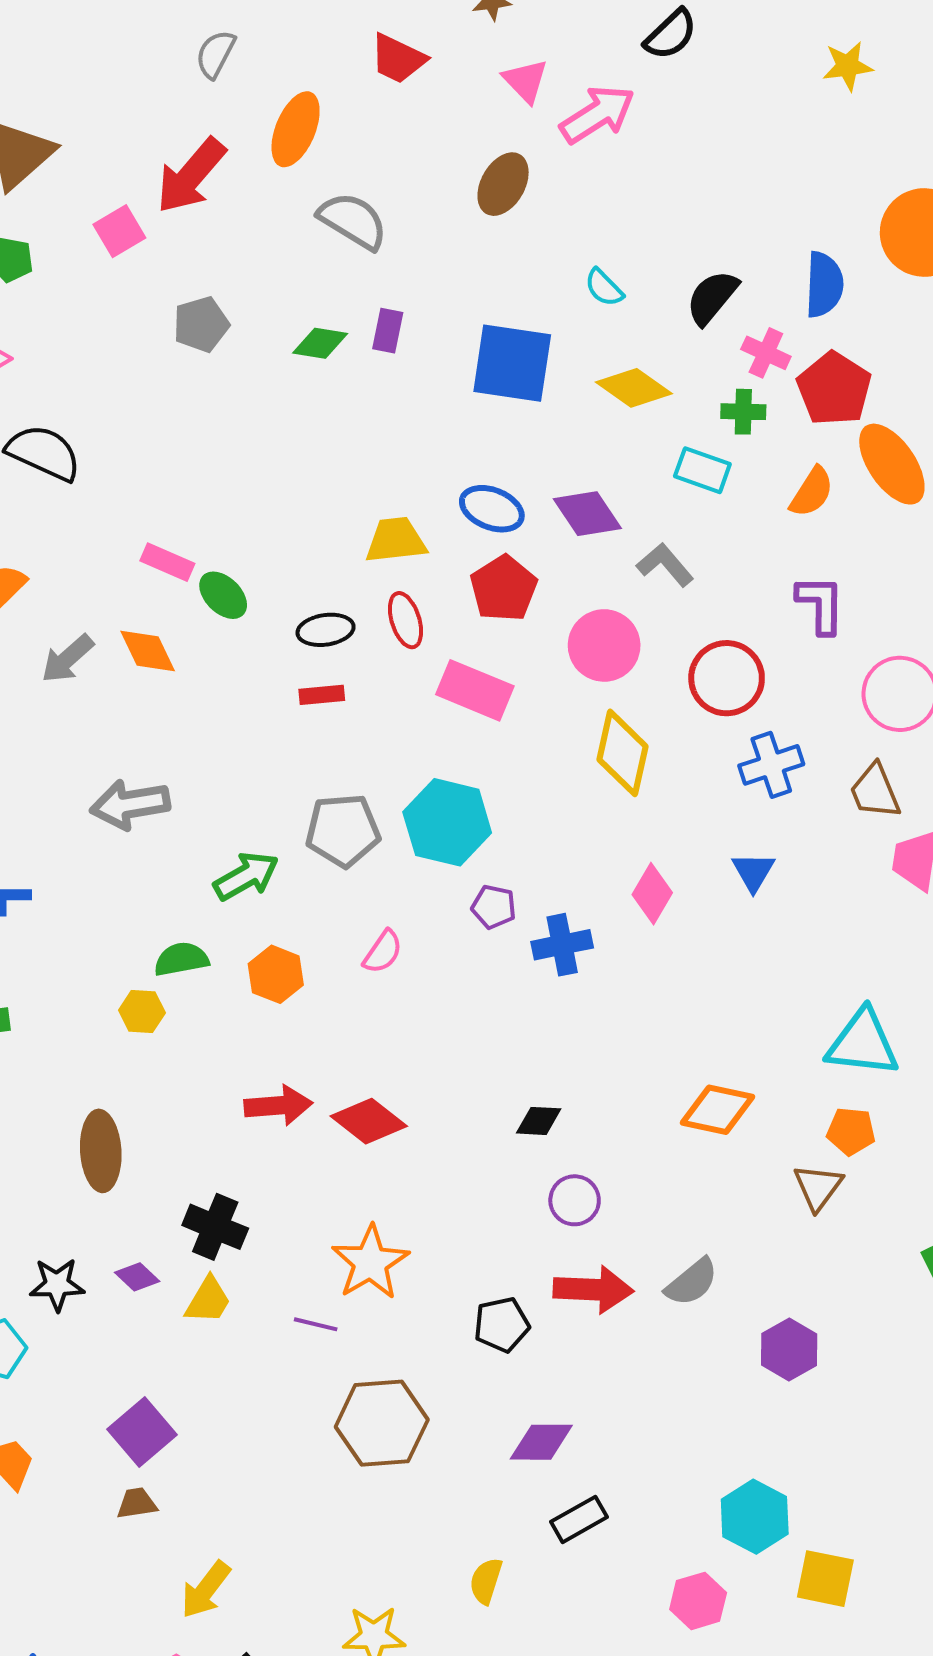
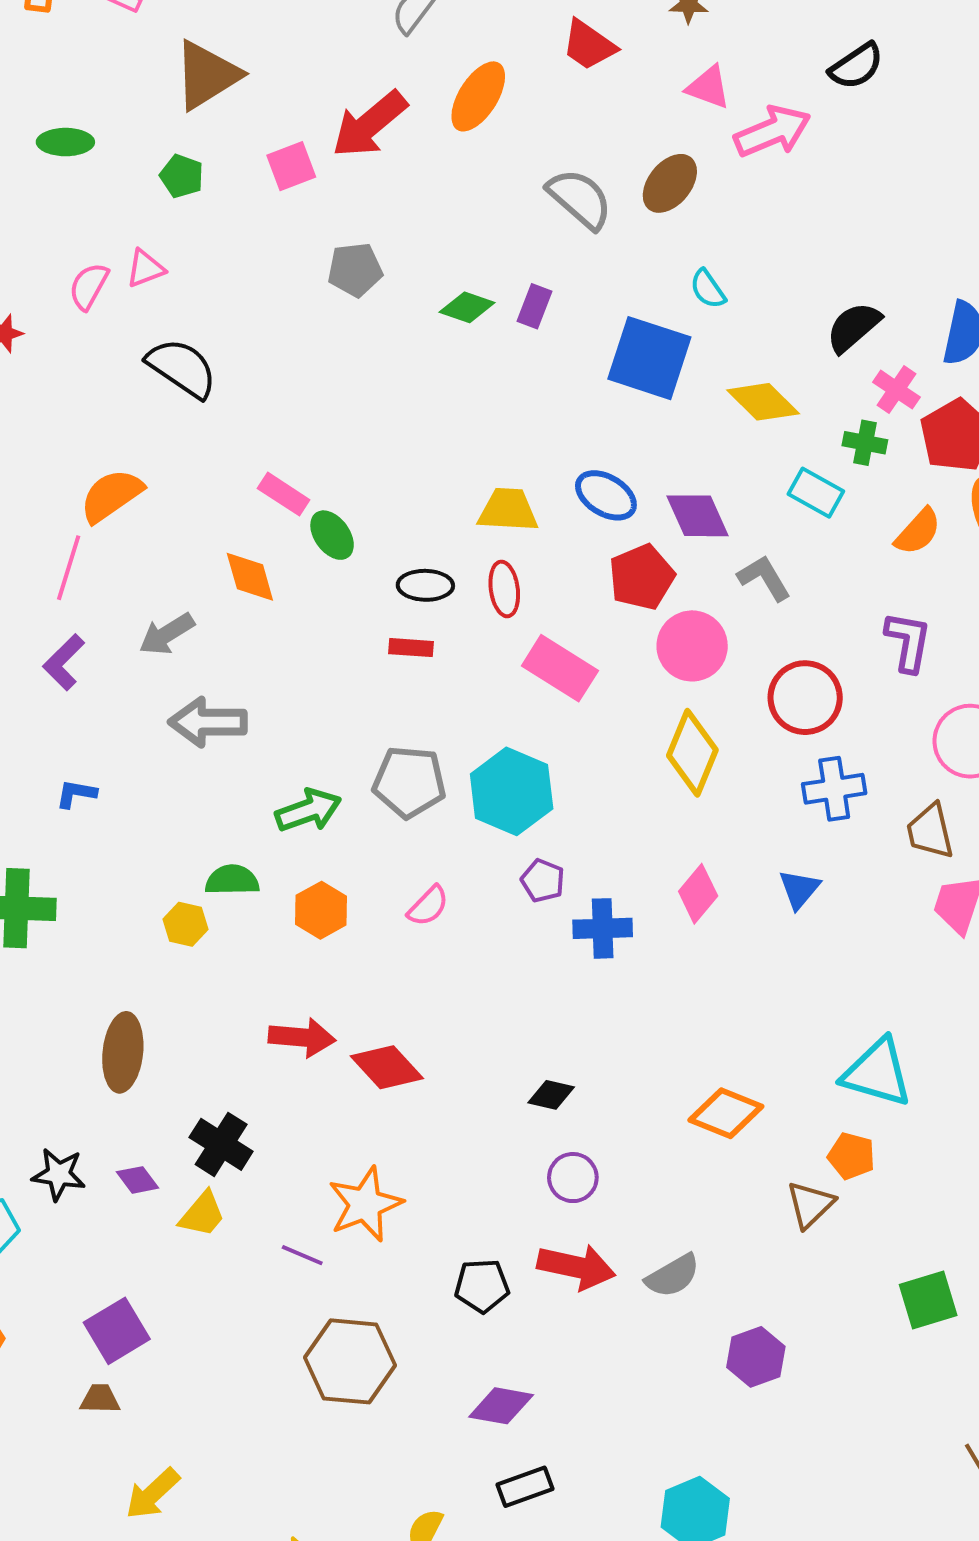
pink triangle: (525, 81) -> (708, 87), turned -36
gray semicircle: (353, 221) -> (580, 199), moved
cyan semicircle: (604, 288) -> (708, 289), moved
red pentagon: (504, 588) -> (642, 577), moved
gray arrow: (67, 659) -> (167, 634), moved

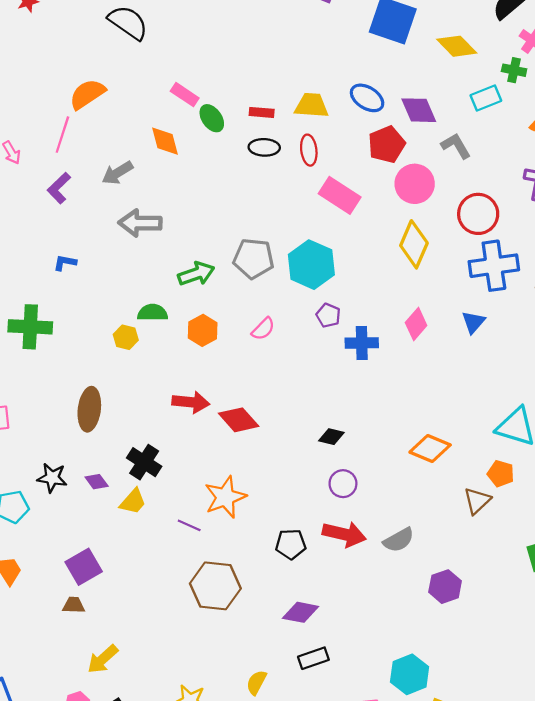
cyan rectangle: (816, 493) -> (486, 98), turned -52
red rectangle: (411, 648) -> (262, 112), moved
blue cross: (834, 789) -> (494, 266), size x1.4

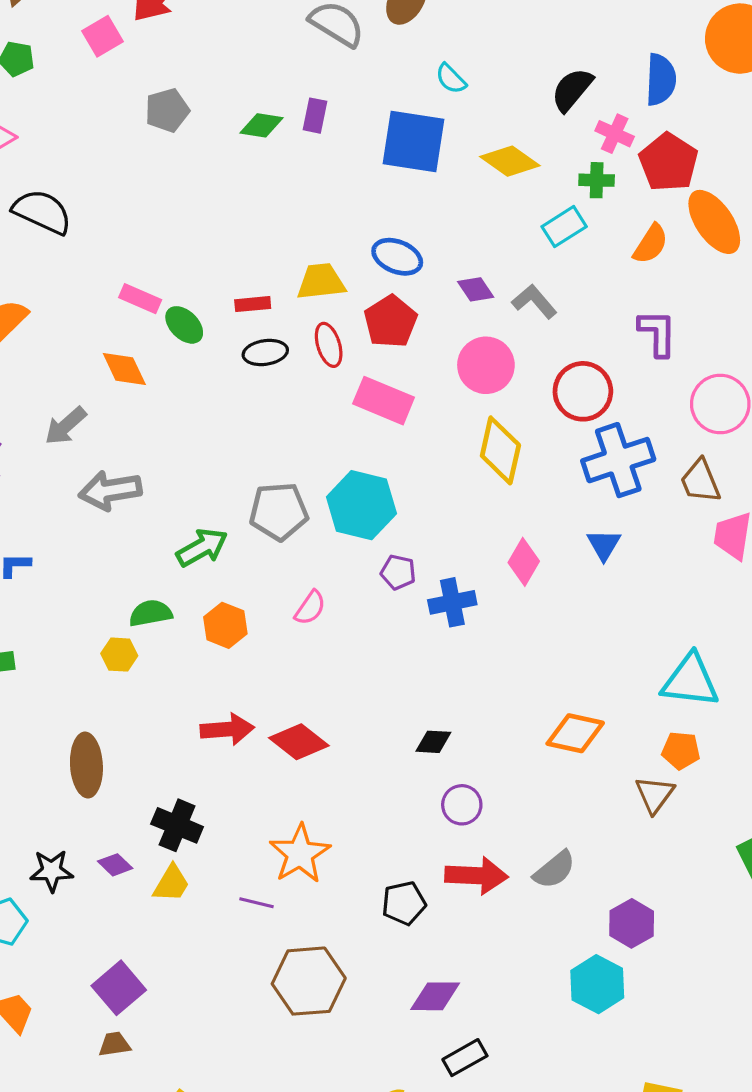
purple diamond: (419, 110) -> (476, 289), moved, size x0.7
red pentagon: (387, 144) -> (390, 321), moved
cyan hexagon: (410, 674) -> (597, 984), moved

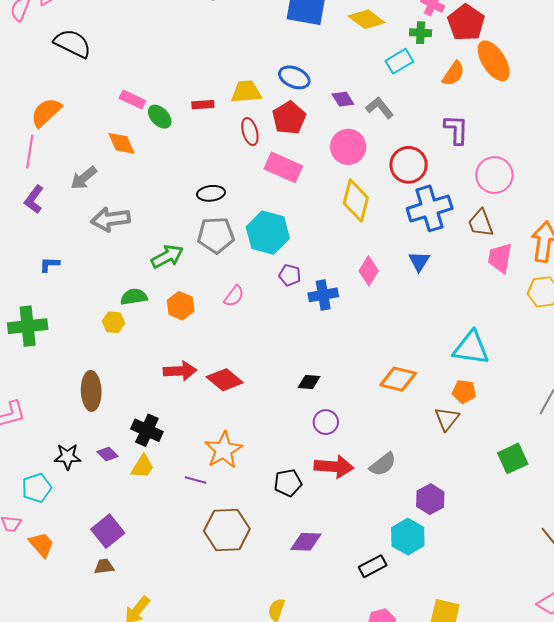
black ellipse: (265, 352) -> (211, 193), moved
black rectangle: (465, 1058) -> (373, 566), moved

